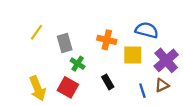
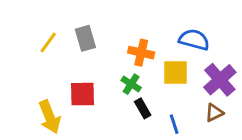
gray rectangle: (65, 43) -> (85, 38), moved
green cross: (78, 64) -> (131, 84), moved
red square: (68, 87) -> (83, 94), moved, turned -30
blue line: (142, 91) -> (174, 124), moved

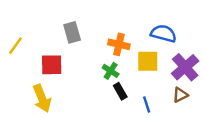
yellow line: (48, 43) -> (16, 46), moved
red square: (83, 94) -> (52, 65), moved

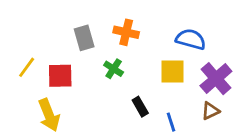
orange cross: (119, 44) -> (126, 32), moved
yellow line: (16, 46) -> (27, 67), moved
green cross: (111, 71) -> (114, 69), moved

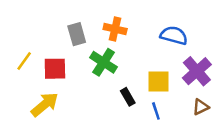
green cross: (114, 69) -> (104, 62), size x1.5
yellow square: (172, 72) -> (159, 81), moved
brown triangle: (210, 111) -> (201, 107), moved
yellow arrow: (49, 115) -> (45, 104), turned -108

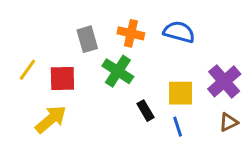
blue semicircle: (174, 35) -> (179, 32), moved

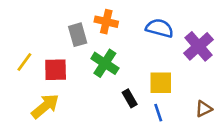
orange cross: (131, 33) -> (106, 22), moved
purple cross: (224, 81) -> (199, 46), moved

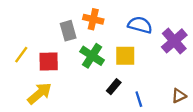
yellow square: (161, 83) -> (125, 56), moved
black rectangle: (130, 98) -> (114, 87), turned 70

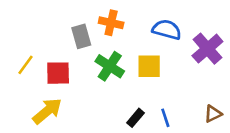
black rectangle: (114, 87) -> (136, 118), moved

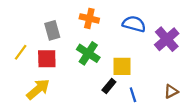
gray rectangle: (81, 36) -> (52, 30), moved
yellow square: (149, 66) -> (122, 66), moved
black rectangle: (136, 118) -> (109, 86), moved

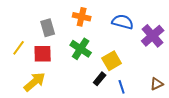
yellow square: (122, 66) -> (112, 61), turned -30

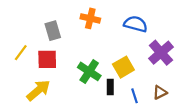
purple cross: (153, 36) -> (161, 53), moved
green cross: (81, 49) -> (89, 71), moved
black rectangle: (100, 79) -> (110, 87), turned -40
brown triangle: (157, 84) -> (160, 92), moved

